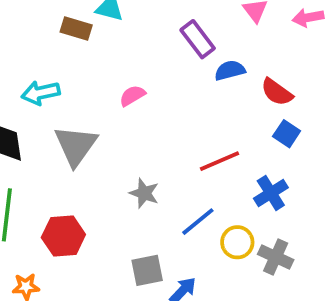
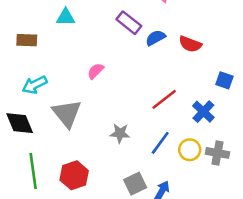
brown rectangle: (76, 28) -> (27, 40), moved
blue square: (287, 134) -> (224, 80), moved

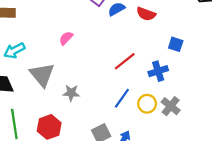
blue cross: (203, 112) -> (158, 71), turned 30
gray star: (120, 133) -> (71, 93), moved
gray cross: (217, 153) -> (171, 106), turned 30

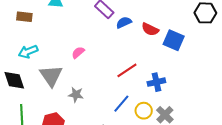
pink semicircle: (66, 38) -> (78, 52), moved
blue square: (176, 44) -> (174, 40), moved, size x1.5

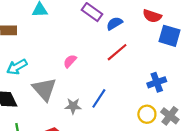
red semicircle: (150, 29) -> (152, 16), moved
red line: (127, 70) -> (117, 52), moved
blue line: (121, 104) -> (99, 98), moved

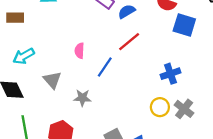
pink semicircle: (70, 61) -> (79, 51), turned -40
gray triangle: (44, 89) -> (52, 80), size x0.7
blue line: (99, 98) -> (105, 67), moved

